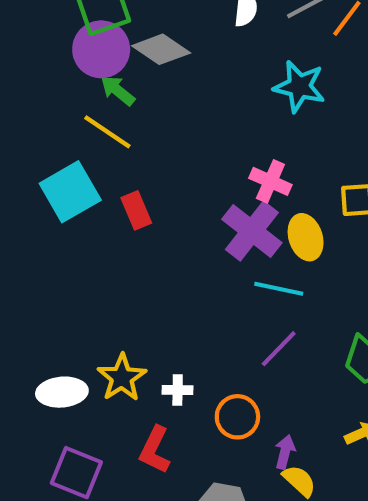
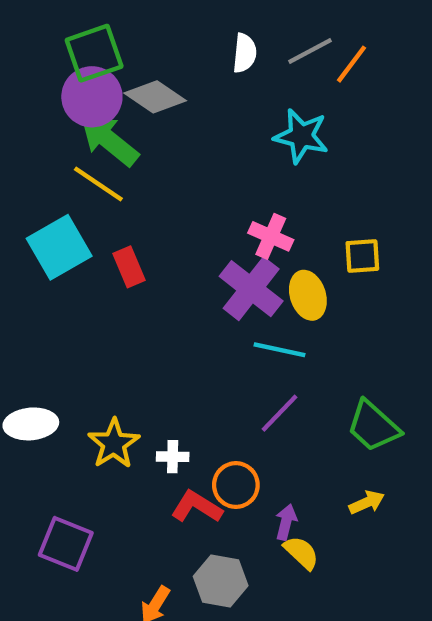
green arrow: (118, 91) -> (109, 140), size x1.6
white ellipse: (62, 392) -> (31, 424), moved
red L-shape: (155, 450) -> (197, 507), moved, turned 96

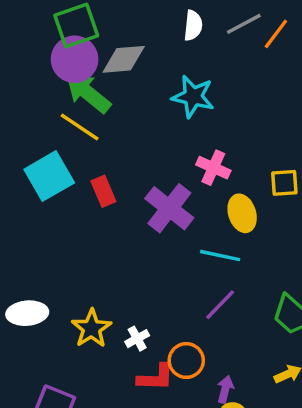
gray diamond: (155, 97) -> (124, 59), turned -39
cyan star: (301, 136) -> (193, 97), moved
purple cross: (251, 289) -> (169, 208), moved
white cross: (173, 457) -> (137, 339), turned -30
red L-shape: (197, 507) -> (156, 377), turned 150

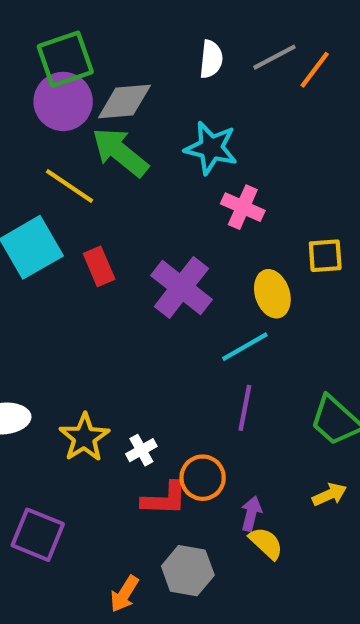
green arrow: (88, 93) -> (120, 152), moved
pink cross: (213, 168) -> (243, 207), moved
cyan line: (220, 256) -> (245, 347), turned -42
purple line: (220, 305) -> (245, 408), turned -33

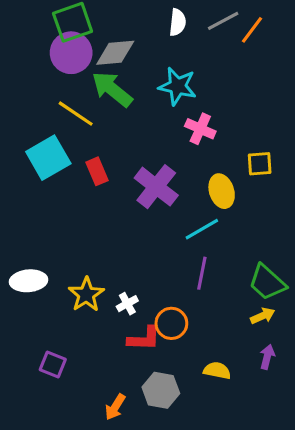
yellow arrow: (329, 495) -> (263, 316), moved
purple arrow: (251, 514) -> (267, 357), moved
purple square: (38, 535) -> (53, 364), size x0.7
yellow semicircle: (266, 543) -> (217, 371), turned -32

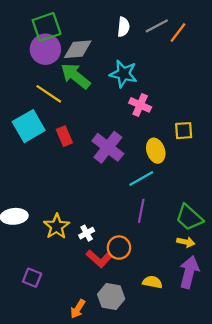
yellow arrow: (263, 316) -> (186, 242), turned 36
red L-shape: (144, 339) -> (99, 259), turned 40
purple arrow: (267, 357) -> (189, 272), size x1.8

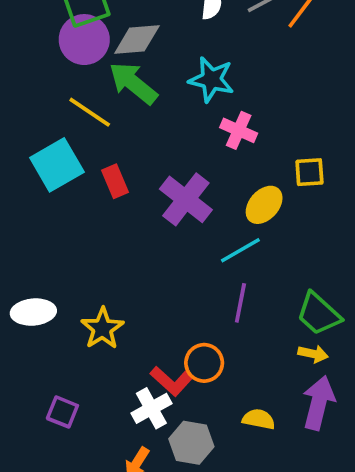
yellow ellipse: (156, 151) -> (264, 205), turned 60
white cross: (87, 233) -> (151, 408), moved, size x1.5

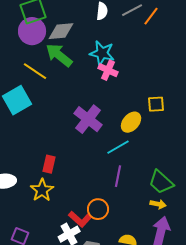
pink cross: (239, 130) -> (108, 70), moved
red rectangle: (115, 181) -> (49, 164), moved, turned 36

